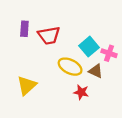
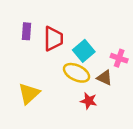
red trapezoid: (49, 35) -> (53, 39), turned -80
cyan square: (89, 47) -> (84, 51), moved

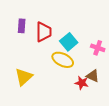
brown triangle: (104, 78) -> (93, 76), moved
red star: (89, 101) -> (82, 83), moved

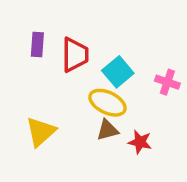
brown triangle: (93, 76) -> (107, 130), moved, turned -40

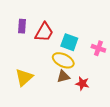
red trapezoid: (75, 55) -> (44, 32), turned 30
cyan square: (118, 72) -> (69, 42), turned -30

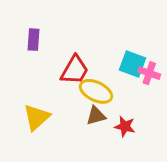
red trapezoid: (44, 32) -> (75, 70), moved
cyan square: (69, 42) -> (133, 64), moved

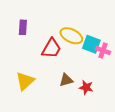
yellow ellipse: (96, 91) -> (71, 36), moved

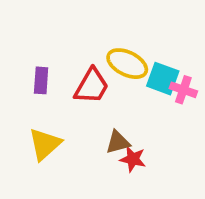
purple rectangle: (23, 27) -> (41, 80), moved
red star: (86, 87) -> (133, 159), moved

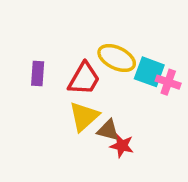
brown triangle: (118, 142) -> (108, 130), turned 30
yellow triangle: (45, 144) -> (84, 116), moved

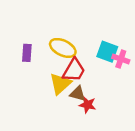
yellow ellipse: (117, 58) -> (63, 48), moved
red trapezoid: (84, 79) -> (74, 70), moved

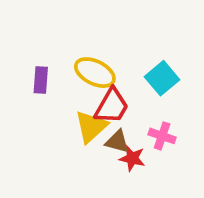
cyan square: (107, 52) -> (162, 78), turned 30
pink cross: (121, 59) -> (162, 136), moved

